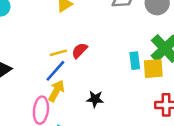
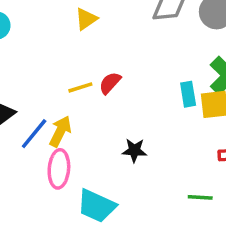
blue line: (55, 71) -> (34, 134), moved
yellow arrow: (56, 91) -> (60, 131), moved

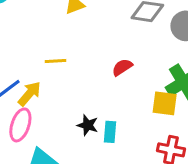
red semicircle: (110, 83) -> (122, 67), moved
cyan rectangle: (188, 94) -> (110, 132), moved

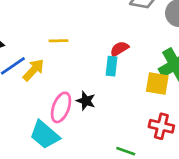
pink ellipse: (20, 125) -> (61, 107), moved
cyan rectangle: (110, 132) -> (112, 66), moved

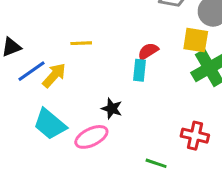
yellow square: (157, 83) -> (196, 40), moved
pink ellipse: (61, 107) -> (91, 137), moved, turned 44
cyan trapezoid: (45, 135) -> (50, 124), moved

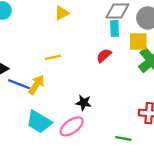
cyan rectangle: (140, 70) -> (115, 28), moved
blue line: (32, 71) -> (19, 84), turned 65

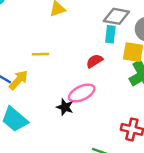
pink ellipse: (72, 126) -> (82, 93), moved

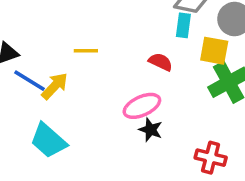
red semicircle: (94, 61) -> (161, 62), turned 56
black star: (65, 107) -> (151, 130), moved

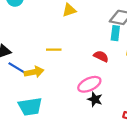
yellow arrow: (55, 86) -> (34, 72), turned 36
cyan trapezoid: (48, 141) -> (30, 107), turned -50

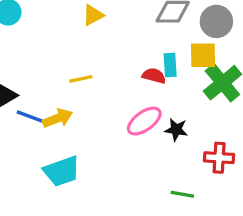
cyan rectangle: (115, 33) -> (170, 65), moved
black star: (95, 99) -> (176, 130), moved

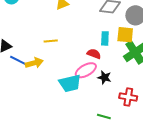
red semicircle: (154, 76) -> (94, 54), moved
cyan trapezoid: (62, 171) -> (70, 83), moved

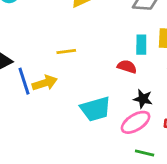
blue line: (19, 61) -> (24, 81), turned 48
pink ellipse: (86, 70) -> (136, 122), moved

